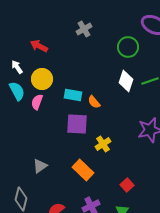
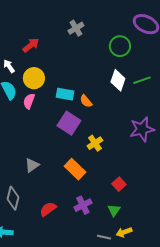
red arrow: (39, 46) -> (31, 45), turned 114
purple square: (77, 124) -> (69, 123), turned 30

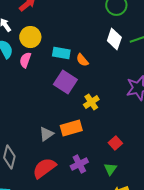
gray triangle: (32, 165) -> (46, 134), moved
orange rectangle: (75, 169) -> (71, 128), turned -60
red semicircle: (48, 209) -> (44, 168), size x1.4

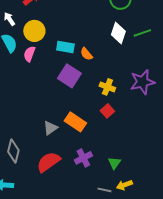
yellow cross: (91, 102) -> (107, 87), moved, turned -35
orange rectangle: (71, 128) -> (75, 122), turned 50
red square: (115, 143) -> (107, 111), moved

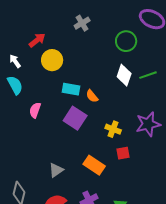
yellow circle: (34, 31) -> (52, 60), moved
pink semicircle: (29, 54) -> (35, 110), moved
red square: (107, 111) -> (123, 153), moved, turned 32
orange rectangle: (75, 122) -> (94, 165), moved

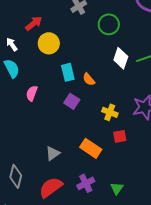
green circle: (126, 41) -> (109, 24), moved
cyan rectangle: (71, 89) -> (68, 72), turned 66
purple square: (75, 118) -> (72, 101), size x0.7

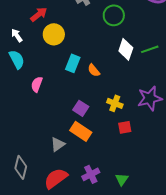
cyan rectangle: (68, 72) -> (73, 63), turned 36
purple square: (72, 101) -> (81, 108), moved
orange rectangle: (91, 148) -> (81, 131), moved

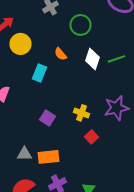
orange semicircle: (94, 70) -> (60, 54), moved
red square: (125, 127) -> (92, 137), turned -32
orange rectangle: (81, 131) -> (48, 157), moved, turned -40
gray triangle: (58, 144) -> (24, 154), turned 35

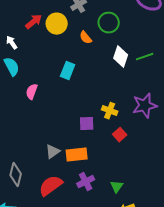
yellow circle: (20, 44) -> (57, 24), moved
orange semicircle: (60, 54) -> (86, 38), moved
purple square: (48, 118) -> (87, 124), moved, turned -35
gray triangle: (24, 154) -> (53, 152), turned -35

